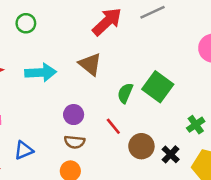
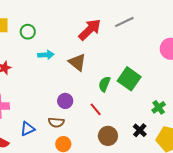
cyan arrow: (41, 72) -> (46, 55), moved, size x0.7
brown semicircle: (75, 142) -> (56, 122), moved
brown circle: (141, 146) -> (108, 136), moved

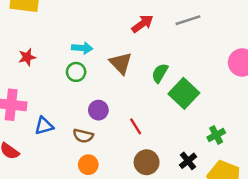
red arrow: (90, 30) -> (142, 24), size x0.7
green circle: (28, 32) -> (76, 72), moved
green semicircle: (104, 84) -> (160, 73), moved
blue triangle: (27, 129) -> (44, 126), moved

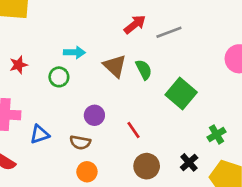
gray line: (188, 20) -> (169, 32), moved
green circle: (76, 72) -> (59, 77), moved
green semicircle: (160, 73) -> (144, 70), moved, turned 126

